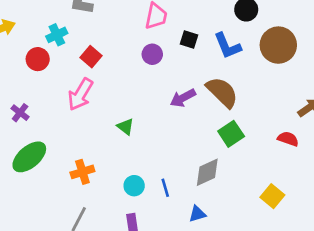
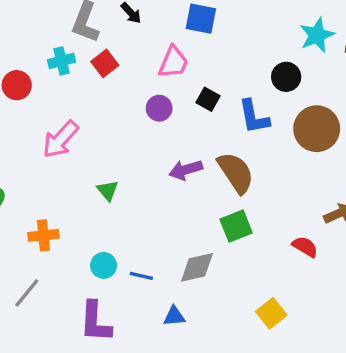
cyan cross: (57, 35) -> (61, 61), moved
red square: (91, 57) -> (105, 63), moved
blue line: (165, 188) -> (141, 276), turned -72

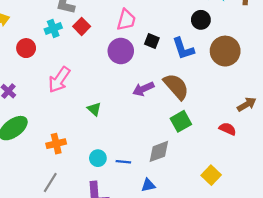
purple circle: (159, 108) -> (121, 51), size x1.5

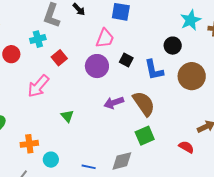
red square: (82, 26) -> (59, 58), moved
cyan circle: (98, 158) -> (51, 160), moved

